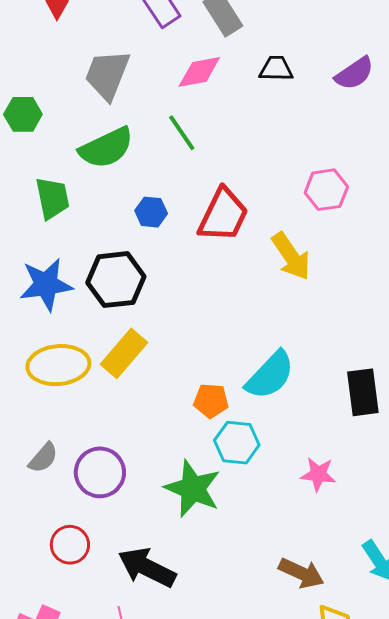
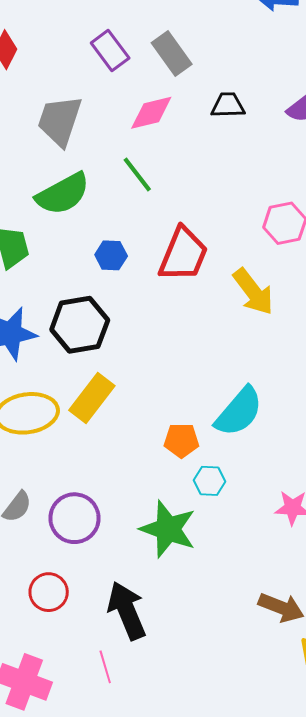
cyan hexagon: (237, 443) -> (209, 481), size x0.7
black arrow: (147, 568) -> (127, 611), turned 44

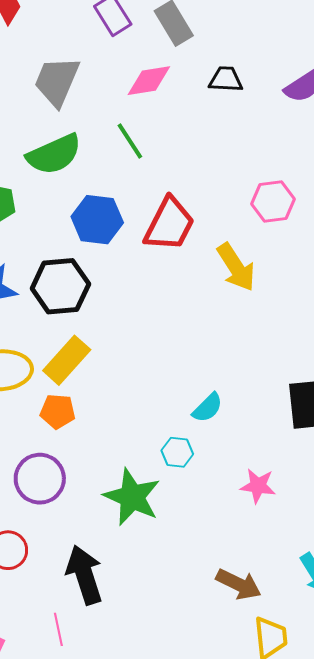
blue hexagon: (111, 255) -> (97, 220), size x1.6
cyan semicircle: (239, 412) -> (208, 408), moved, size x0.6
orange pentagon: (181, 440) -> (58, 411), moved

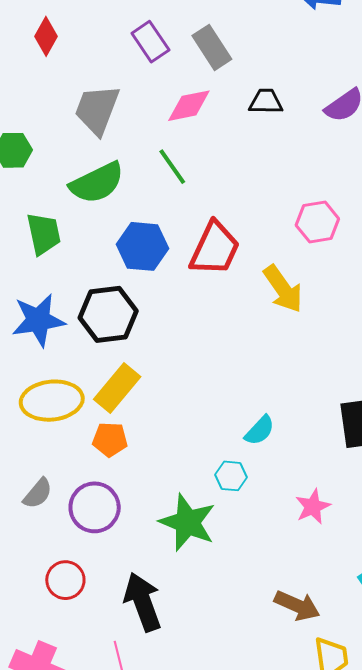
pink star: (258, 486) -> (313, 507), turned -30

